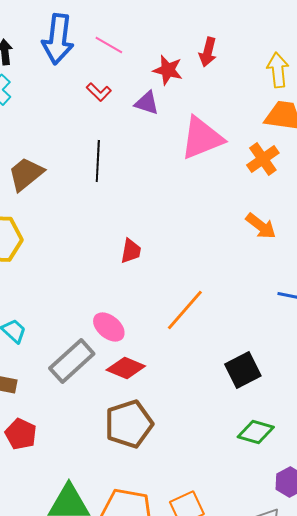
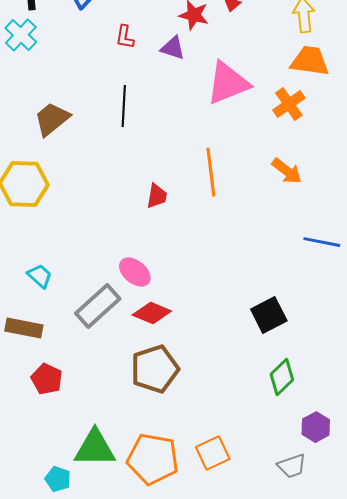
red L-shape: (99, 92) -> (125, 37), turned 55
orange line: (185, 310) -> (211, 172), moved, turned -48
green diamond: (256, 432) -> (282, 377), turned -60

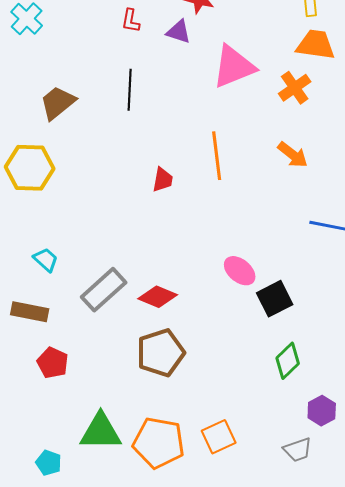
pink ellipse: (135, 272) -> (240, 271), moved
cyan pentagon: (58, 479) -> (49, 463), moved

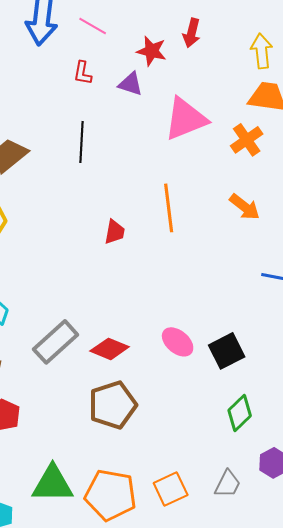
pink ellipse: (240, 271) -> (178, 342), moved
gray trapezoid: (298, 450) -> (228, 484), moved, turned -44

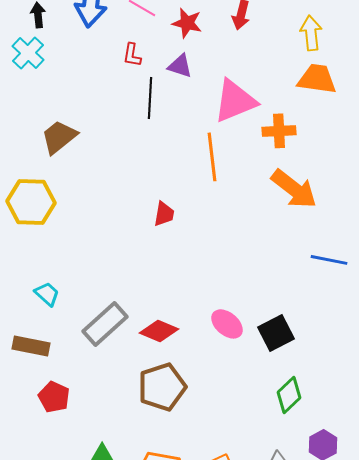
red star: (152, 51) -> (187, 23), moved
orange cross: (247, 140) -> (279, 131), moved, turned 32
black line: (82, 142) -> (150, 98), moved
orange arrow: (245, 207) -> (294, 189), size x1.5
orange line: (169, 208) -> (212, 157), moved

